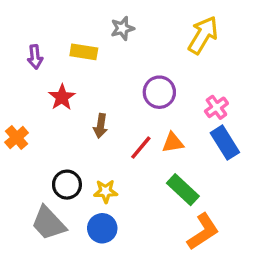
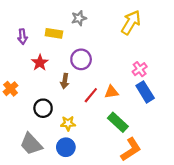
purple circle: (159, 92) -> (81, 59), moved
black circle: (67, 185) -> (43, 108), moved

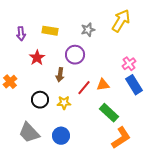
gray star: (79, 18) -> (88, 30), moved
yellow star: (68, 123) -> (64, 103), moved

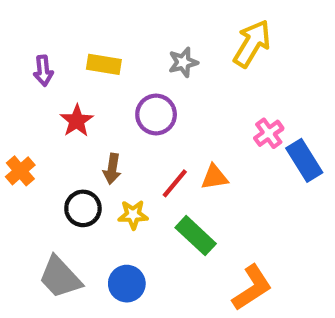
brown arrow: (60, 75) -> (112, 169), moved
blue rectangle: (134, 85) -> (304, 160), moved
green rectangle: (109, 113) -> (196, 236), moved

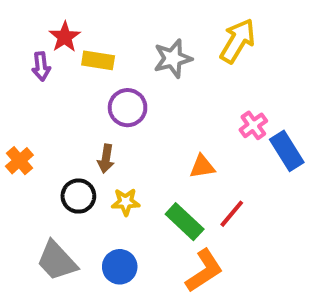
gray star: (183, 62) -> (173, 58), size x1.4
purple circle: (156, 114) -> (128, 108), moved
red star: (77, 121) -> (65, 37), moved
red line: (175, 183) -> (232, 214), moved
orange L-shape: (252, 288) -> (204, 271), moved

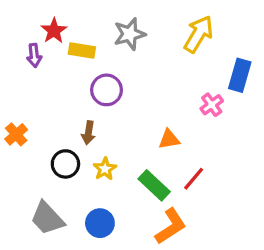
gray star: (173, 58) -> (130, 34), moved
blue rectangle: (287, 151) -> (240, 75), moved, turned 48
yellow star: (126, 202) -> (105, 169), turned -30

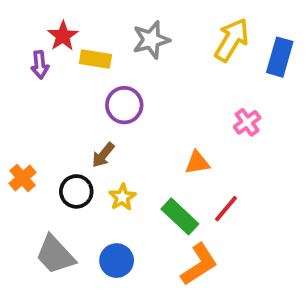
blue rectangle: (240, 75) -> (280, 57), moved
brown arrow: (88, 133) -> (103, 155), turned 30
orange cross: (16, 134) -> (23, 178), moved

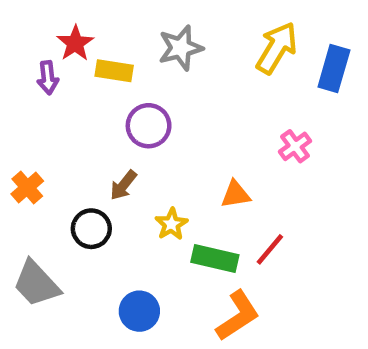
orange cross: (23, 178) -> (27, 188), moved
yellow star: (122, 197) -> (171, 224), moved
green rectangle: (180, 216) -> (215, 258), turned -30
gray trapezoid: (55, 255) -> (36, 284), moved

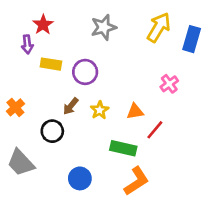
yellow rectangle: (114, 71) -> (51, 64), moved
yellow star: (171, 224) -> (100, 110), moved
red line: (270, 249) -> (155, 130), moved

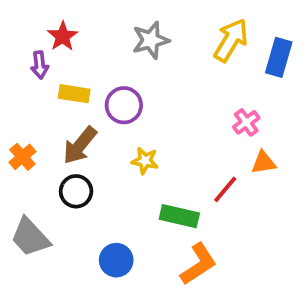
brown arrow: (71, 106) -> (80, 145), moved, size x1.5
yellow star: (100, 110) -> (145, 161), turned -30
orange triangle: (135, 111) -> (264, 163), moved

